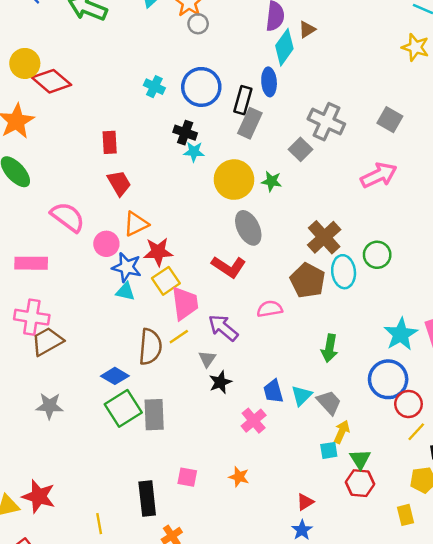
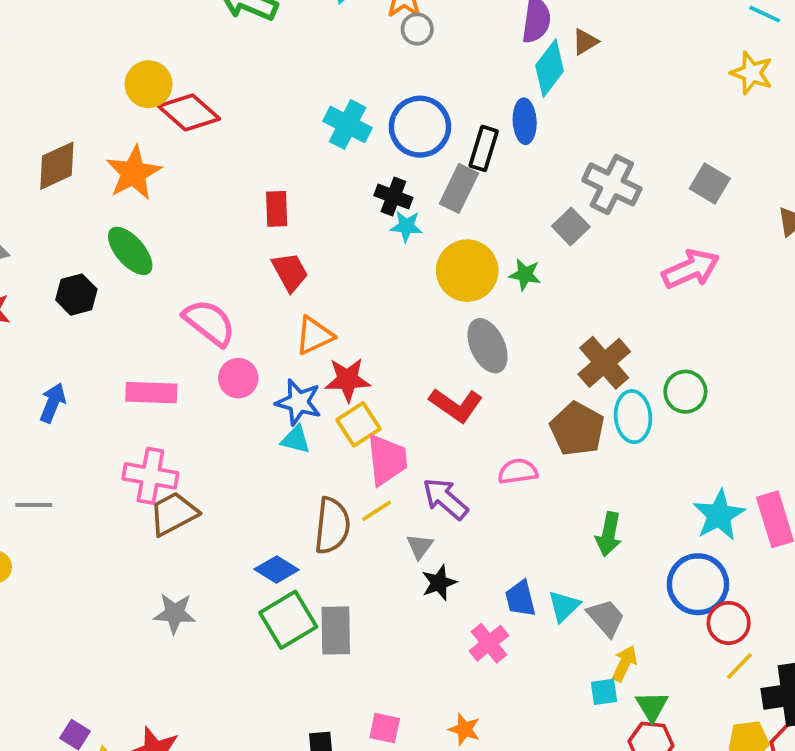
cyan cross: (154, 87) -> (348, 124), size x1.4
gray rectangle: (250, 123) -> (459, 188), moved
pink circle: (106, 244) -> (238, 378), moved

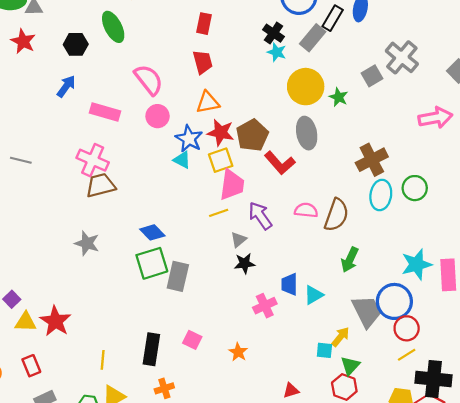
blue arrow: (53, 403) -> (66, 86), moved
brown pentagon: (577, 429) -> (252, 135), moved
brown semicircle: (332, 526) -> (336, 215), moved
gray trapezoid: (606, 618) -> (367, 311), moved, size x1.4

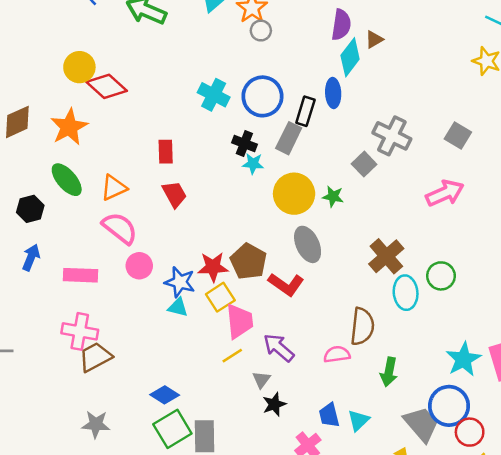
orange triangle: (208, 102) -> (114, 188), moved
pink semicircle: (306, 210) -> (337, 354), moved

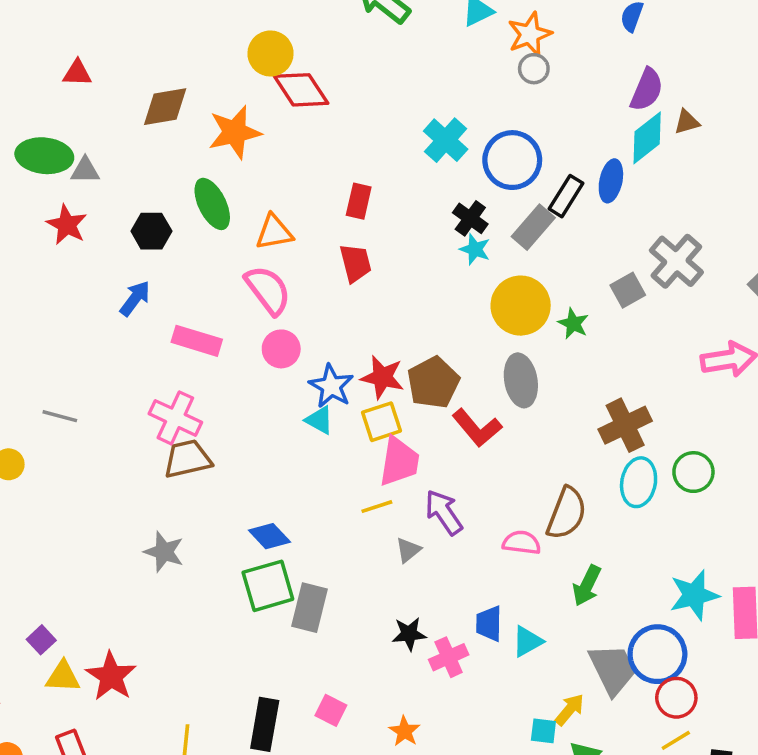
black star: (274, 404) -> (409, 634), moved

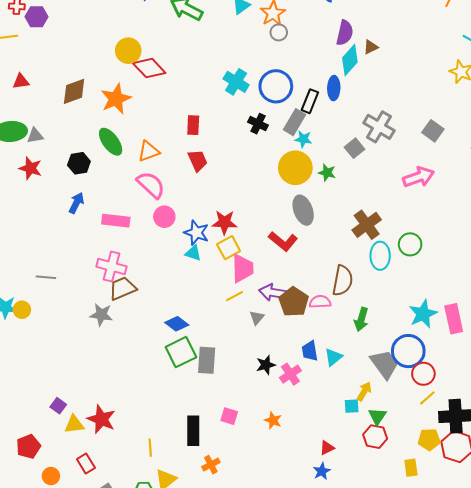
cyan star: (475, 249) -> (303, 139), moved
brown pentagon: (433, 383) -> (294, 302), moved
purple arrow: (444, 512) -> (273, 293), turned -36
gray star: (164, 552) -> (101, 315), moved

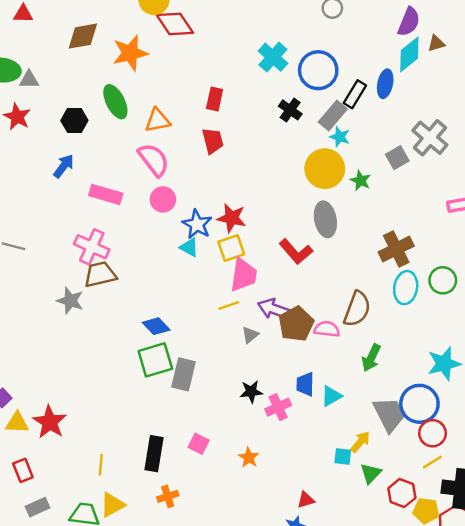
red hexagon: (375, 437) -> (402, 493), moved

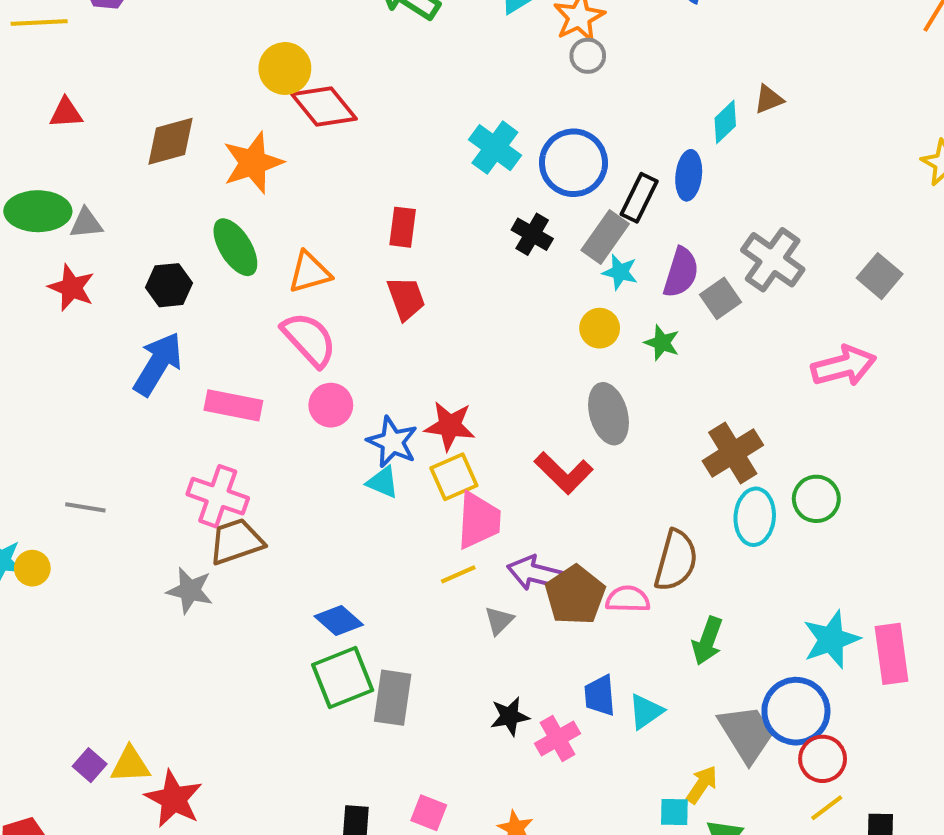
purple semicircle: (409, 22) -> (681, 272), moved
cyan diamond: (409, 54) -> (725, 122), size x0.7
blue arrow: (64, 166) -> (158, 364), size x1.5
yellow circle: (325, 169) -> (600, 328), size x0.6
yellow triangle: (17, 423) -> (130, 765), moved

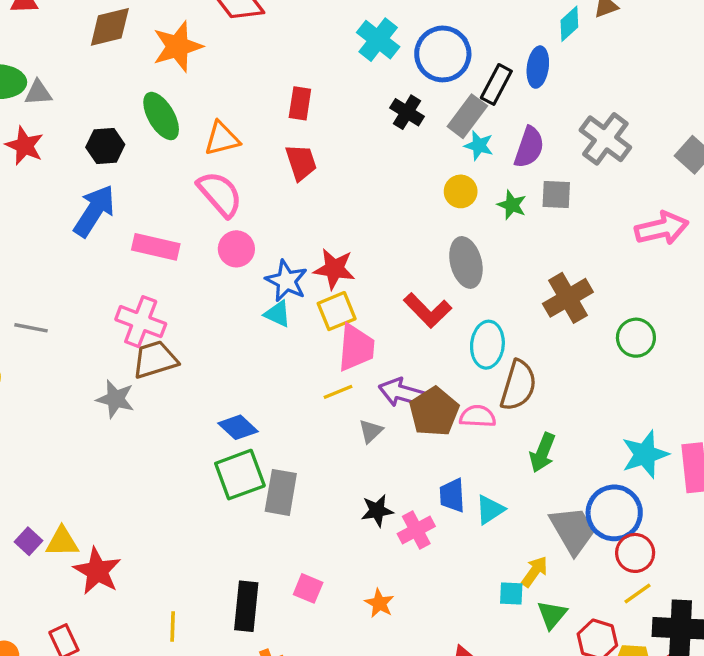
gray square: (720, 298) -> (556, 194), moved, turned 36
cyan ellipse: (755, 517) -> (487, 345), moved

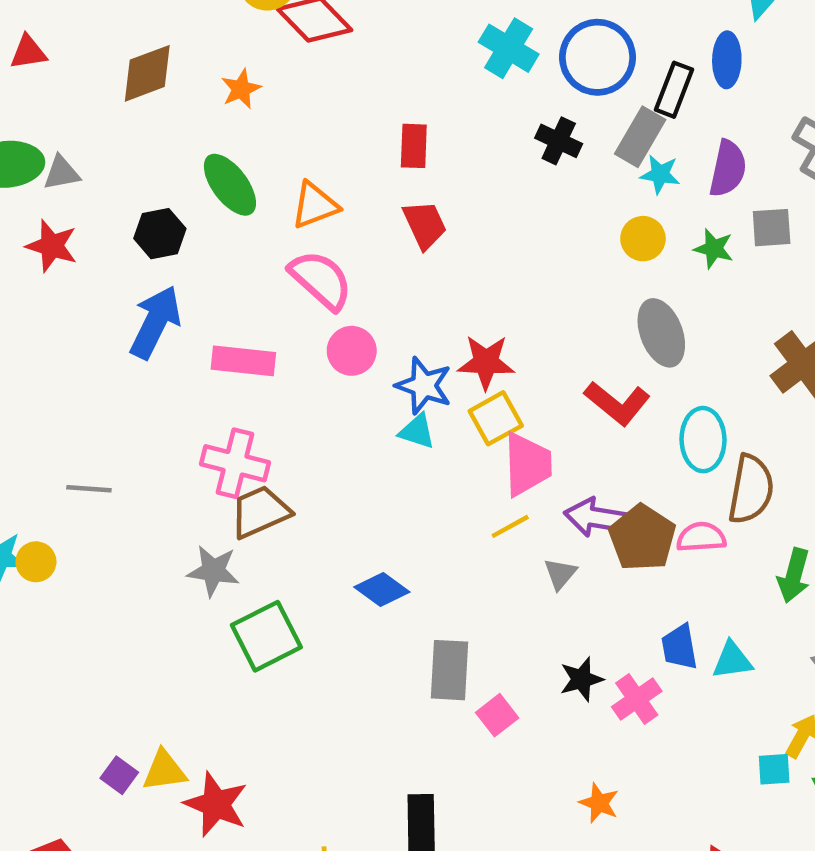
orange star: (178, 46) -> (241, 89), size x0.6
green square: (240, 475) -> (266, 636), moved
cyan triangle: (490, 510) -> (732, 660), turned 32
pink square: (308, 588) -> (497, 715), moved, turned 36

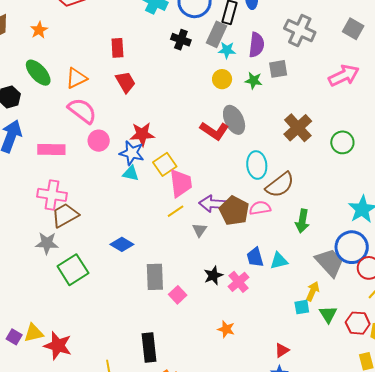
red star: (486, 362) -> (142, 134), moved
red L-shape: (617, 403) -> (214, 131), moved
brown semicircle: (751, 489) -> (280, 185), turned 48

